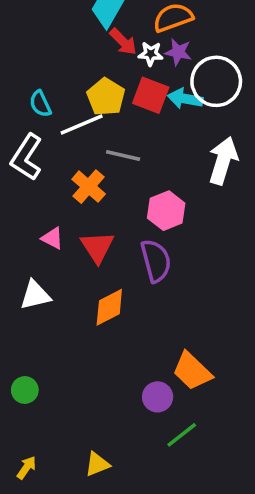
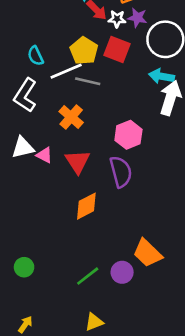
cyan arrow: (185, 99) -> (162, 76), moved
gray line: (123, 156) -> (88, 81), moved
white triangle: (35, 295) -> (23, 148), moved
green line: (182, 435) -> (88, 276), moved
yellow triangle: (97, 464) -> (94, 322), moved

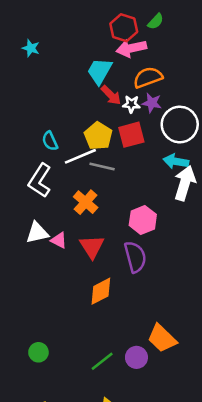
red square: (117, 49) -> (131, 135), turned -36

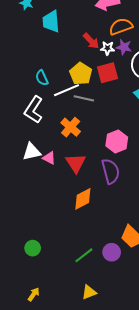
cyan trapezoid: (100, 71) -> (51, 21), moved, turned -35

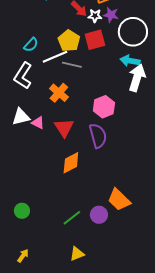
cyan semicircle: (42, 78) -> (31, 45), turned -112

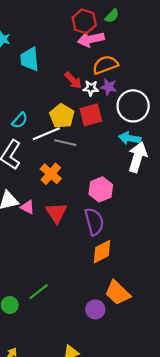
orange diamond: (71, 163) -> (102, 252), moved
green line: (72, 218) -> (39, 292), moved

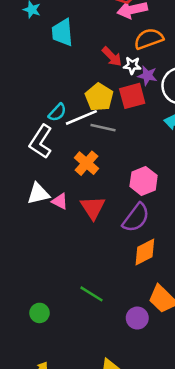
purple star: (109, 87) -> (147, 76), moved
cyan semicircle: (20, 120) -> (57, 112), moved
purple semicircle: (94, 222) -> (136, 218), turned 52
green line: (39, 292) -> (92, 294), moved, turned 70

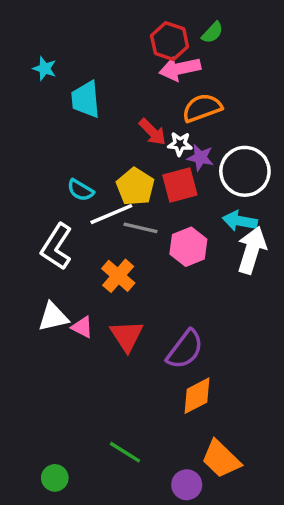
cyan semicircle: (57, 112) -> (81, 190), moved, turned 78
pink hexagon: (144, 181) -> (188, 247), moved

